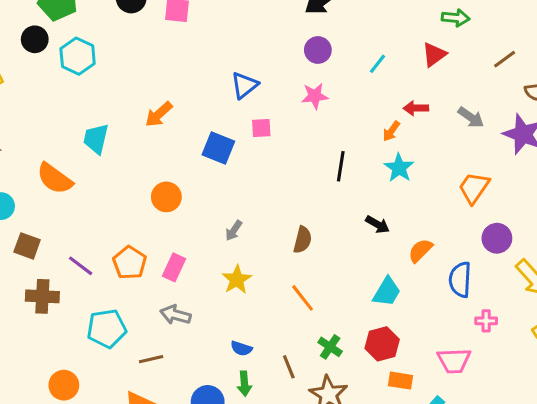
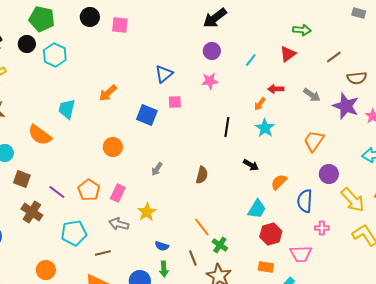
yellow star: (237, 280) -> (147, 212), moved
brown cross: (42, 296) -> (32, 212), turned 30
orange line: (303, 298) -> (202, 227), moved
red hexagon: (382, 344) -> (271, 234), moved

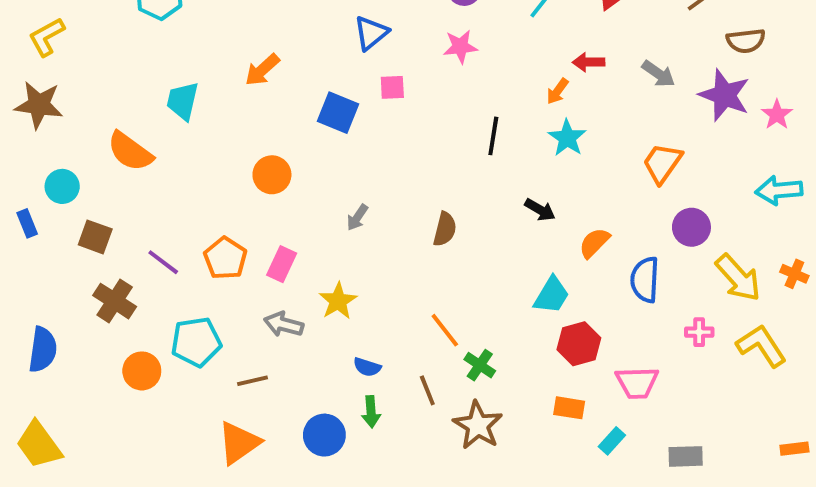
pink cross: (322, 228) -> (699, 332), moved
orange circle: (46, 270) -> (142, 371), moved

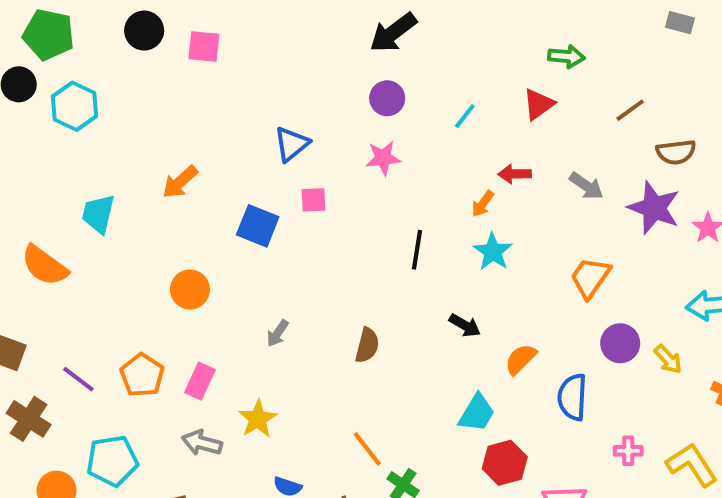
yellow arrow: (738, 278) -> (668, 359), moved, size x0.6

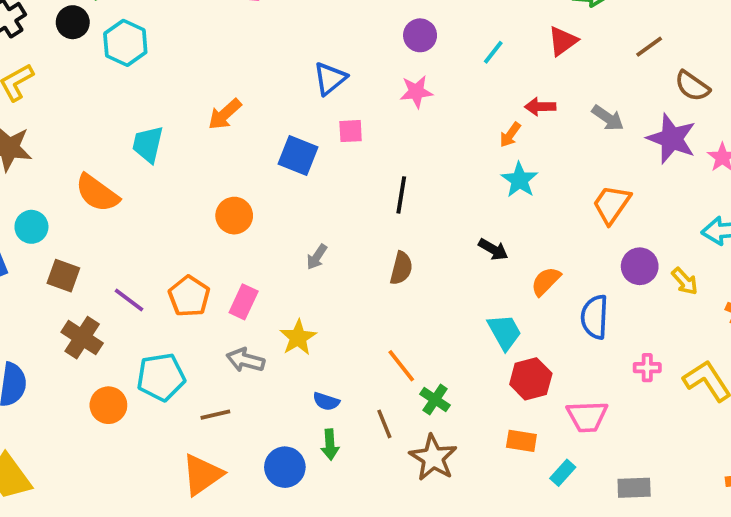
brown semicircle: (676, 152) -> (692, 86), turned 42
black line: (417, 250) -> (401, 195), moved
cyan trapezoid: (477, 413) -> (505, 332), turned -60

